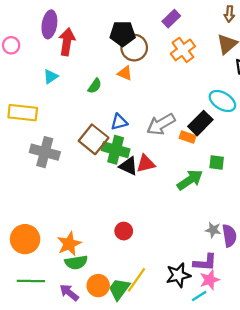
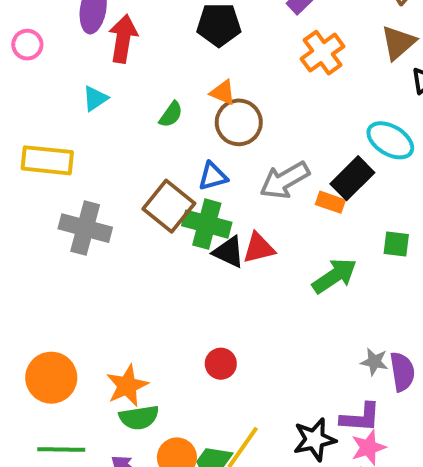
brown circle: (134, 48) -> (239, 122), moved
green square: (217, 163) -> (396, 244), moved

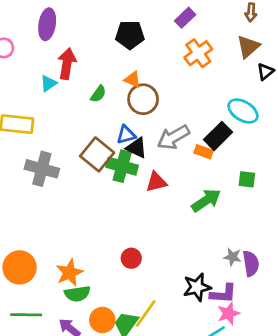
red arrow: (123, 39) -> (67, 64), moved
black triangle: (229, 252) -> (137, 148), moved
black star: (315, 439) -> (197, 287), moved

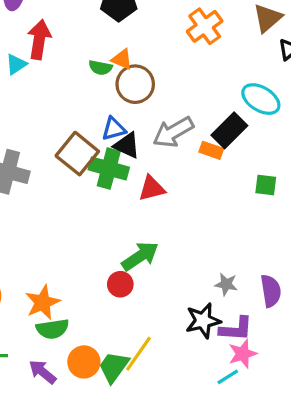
green semicircle: (98, 94) -> (100, 68), moved, turned 66
green arrow: (206, 200) -> (140, 256), moved
gray star: (232, 257) -> (226, 284), moved

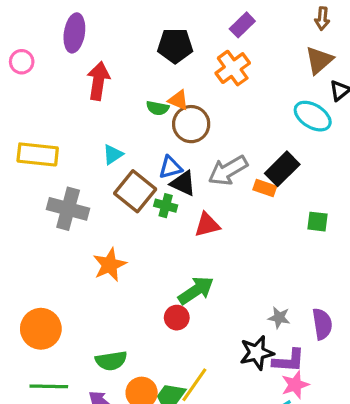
orange cross: (205, 26) -> (233, 68), moved
cyan triangle: (16, 64) -> (113, 154), moved
cyan ellipse: (261, 99) -> (313, 116), moved
green cross: (109, 168) -> (166, 206), size x0.6
orange star: (43, 302) -> (110, 265), moved

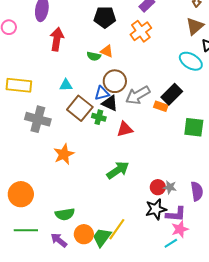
brown circle: (191, 124) -> (115, 81), moved
cyan triangle: (113, 154) -> (66, 85), turned 32
green square: (317, 222) -> (194, 127), size x1.5
red circle: (177, 318) -> (158, 187), moved

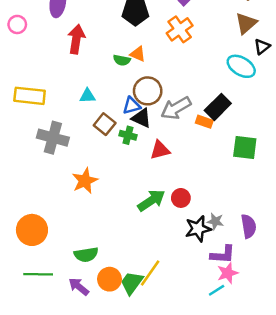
brown square: (80, 108) -> (105, 124), size x0.7
red circle: (158, 187) -> (181, 198), moved
black star: (156, 209) -> (198, 229), moved

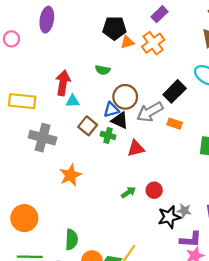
red arrow: (76, 39) -> (63, 83), moved
orange triangle: (138, 54) -> (127, 42), moved, turned -40
black rectangle: (218, 107) -> (175, 91), moved
green arrow: (151, 200) -> (128, 192), size x0.6
green semicircle: (86, 255) -> (72, 240), turned -78

